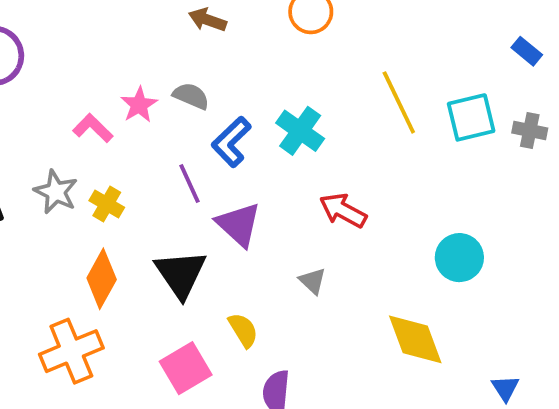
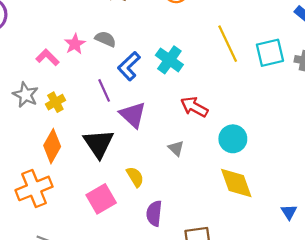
yellow cross: (107, 204) -> (55, 102), turned 30
cyan circle: (459, 258) -> (233, 139), moved

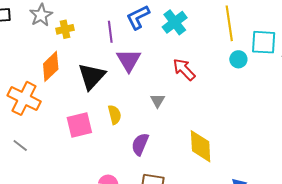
cyan circle: (233, 139) -> (238, 59), moved, size x0.7
orange cross: (34, 188) -> (24, 98), turned 32
purple semicircle: (154, 213) -> (140, 144), moved

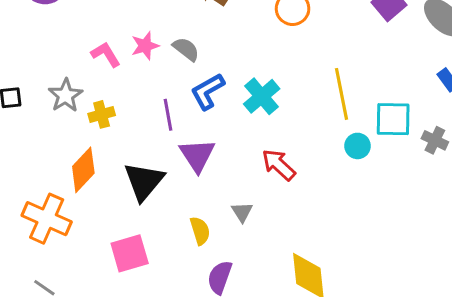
yellow semicircle: (115, 115) -> (200, 231), moved

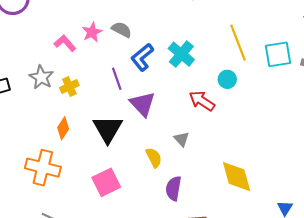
cyan circle: (358, 146) -> (227, 79), moved
orange diamond: (83, 170) -> (63, 128), size x0.7

